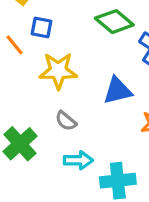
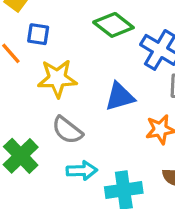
gray semicircle: (66, 121) -> (67, 130), size x1.4

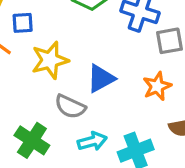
blue triangle: (120, 97) -> (101, 78), moved

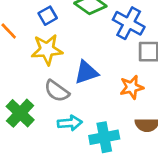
blue square: (23, 23) -> (48, 16), moved, turned -36

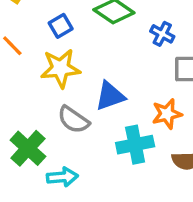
blue cross: (129, 23) -> (162, 34), size x0.6
cyan arrow: (70, 123) -> (62, 177), moved
cyan cross: (104, 137) -> (135, 145), moved

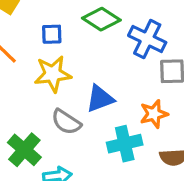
blue square: (61, 26) -> (52, 34), turned 30
blue cross: (162, 34) -> (147, 39), size x1.6

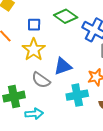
yellow star: (53, 74) -> (34, 50), turned -30
green cross: (24, 150) -> (14, 97), turned 35

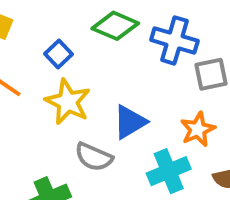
blue square: (34, 25) -> (59, 54), turned -32

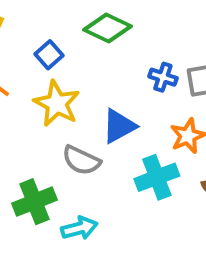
blue cross: (174, 40) -> (163, 77), moved, size x0.6

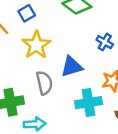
blue square: (49, 55) -> (27, 13), moved
gray semicircle: (81, 160) -> (44, 83), turned -140

